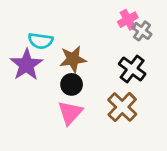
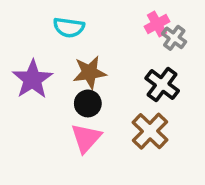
cyan semicircle: (41, 41) -> (69, 27), moved

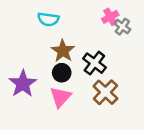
brown star: (90, 72) -> (63, 51), turned -30
purple star: (33, 79) -> (23, 84), moved
black cross: (162, 84) -> (94, 63), moved

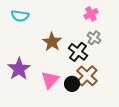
cyan semicircle: (48, 19) -> (20, 16), moved
gray cross: (122, 27) -> (94, 38), moved
black circle: (62, 73) -> (72, 84), moved

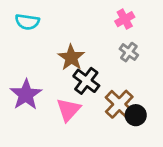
black cross: (78, 52) -> (86, 81), moved
black circle: (72, 84) -> (136, 115), moved

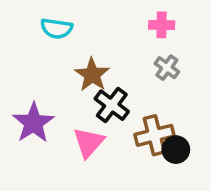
pink cross: (125, 19) -> (162, 25), turned 30
cyan semicircle: (27, 22) -> (57, 28), moved
brown cross: (119, 104) -> (154, 135), turned 32

